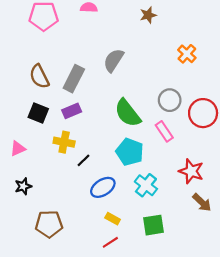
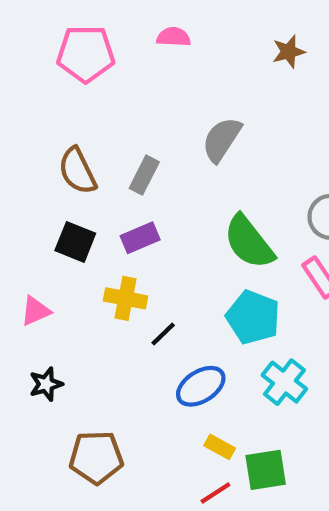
gray rectangle: (74, 79) -> (144, 175), size x0.7
green square: (153, 225) -> (266, 470), moved

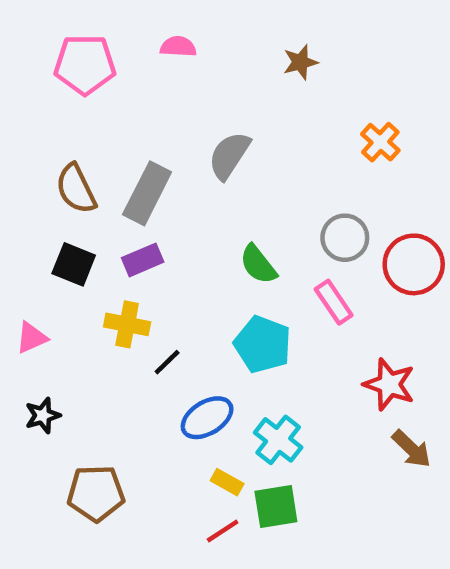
gray rectangle: (144, 175) -> (147, 193), size x1.5
green semicircle: (249, 242) -> (258, 264), size x0.7
cyan cross: (284, 382) -> (278, 440), moved

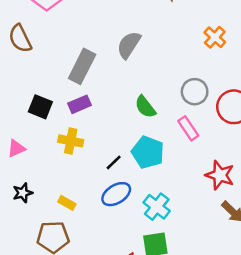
brown semicircle: (76, 189) -> (20, 39), moved
black line: (167, 362) -> (114, 162), moved
yellow rectangle: (227, 482) -> (67, 203), moved

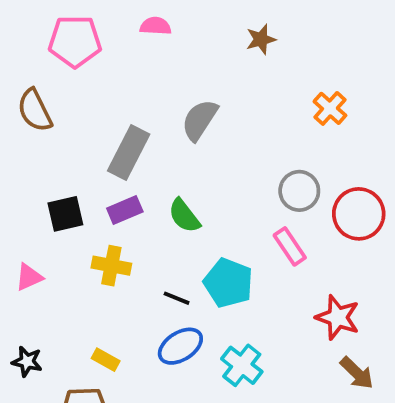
black square: (40, 107) -> (65, 214), turned -35
green semicircle: (145, 107) -> (184, 216), moved
black line: (114, 162) -> (177, 298), turned 66
black star: (23, 193) -> (27, 361), moved, turned 30

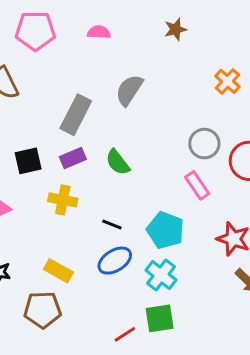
pink semicircle: (155, 26) -> (99, 32), moved
cyan pentagon: (228, 283) -> (165, 230), moved
yellow rectangle: (106, 360) -> (58, 271), size x1.4

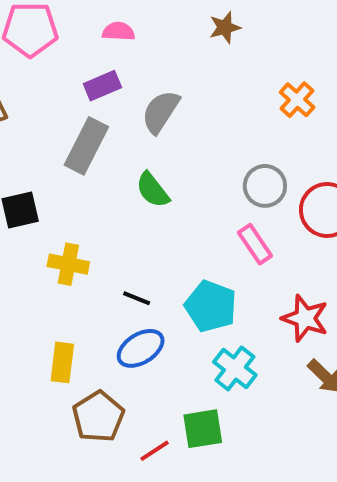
purple rectangle: (73, 158) -> (102, 86), moved
green semicircle: (118, 162) -> (153, 190), moved
yellow rectangle: (58, 271) -> (62, 362), turned 68
cyan cross: (161, 275) -> (235, 368), moved
brown pentagon: (43, 310) -> (98, 417), moved, turned -30

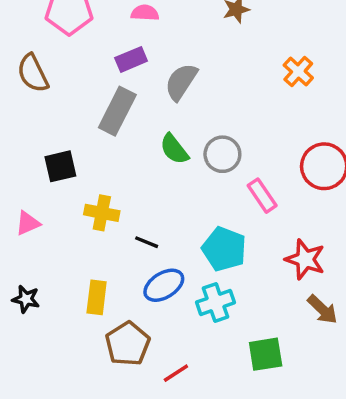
gray circle: (265, 186) -> (222, 154), moved
black line: (137, 298) -> (147, 242), moved
cyan cross: (235, 368) -> (216, 302), moved, turned 33
green square: (203, 429) -> (266, 354), moved

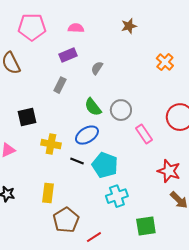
gray semicircle: (181, 82) -> (97, 68), size x0.6
gray rectangle: (117, 111) -> (60, 85), size x0.6
cyan pentagon: (224, 249) -> (105, 165), moved
blue ellipse: (164, 285) -> (87, 135), moved

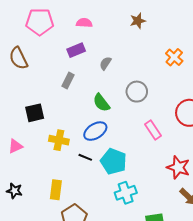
gray circle: (121, 110) -> (137, 92), moved

